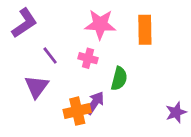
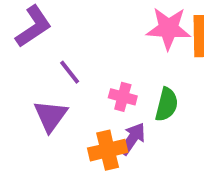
pink star: (100, 24) -> (168, 28), moved
pink cross: (88, 58) -> (123, 97), moved

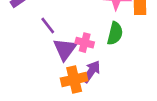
green semicircle: (167, 104) -> (115, 33), moved
purple triangle: (51, 116) -> (65, 49), moved

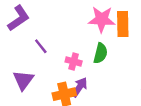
purple triangle: (65, 49) -> (23, 80), moved

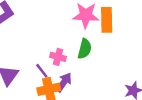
purple line: (41, 46) -> (42, 71), moved

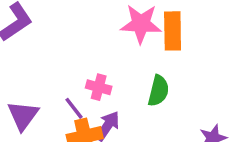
green semicircle: (85, 49) -> (158, 91), moved

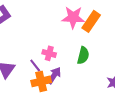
orange rectangle: (173, 31) -> (91, 21), turned 35

